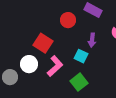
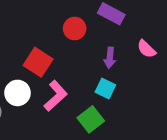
cyan square: (81, 56) -> (105, 89), moved

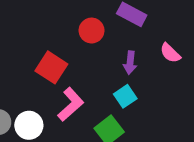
cyan square: (105, 89) -> (125, 96), turned 30
white circle: (18, 93) -> (29, 125), moved

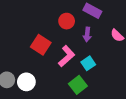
purple arrow: (130, 63) -> (87, 34), moved
pink L-shape: (71, 104) -> (67, 56), moved

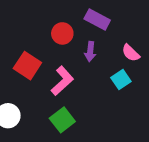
cyan square: (88, 63) -> (121, 79), moved
green square: (78, 85) -> (62, 120), moved

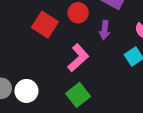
red square: (27, 66) -> (45, 25), moved

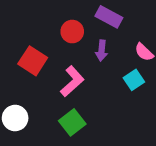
red square: (45, 25) -> (33, 61), moved

